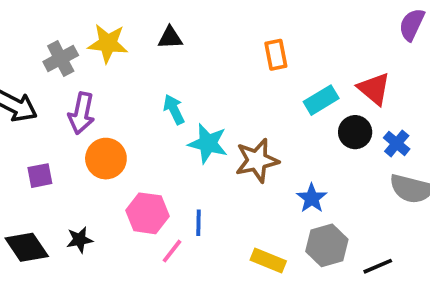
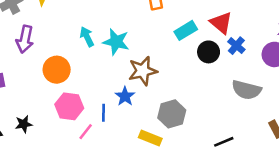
cyan star: (208, 143) -> (116, 42), moved
blue cross: (397, 143) -> (236, 46), moved
orange circle: (106, 159) -> (57, 70), moved
blue star: (312, 198) -> (125, 96), moved
gray hexagon: (327, 245) -> (172, 114), moved

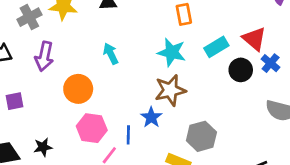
cyan star: (116, 42) -> (172, 52), moved

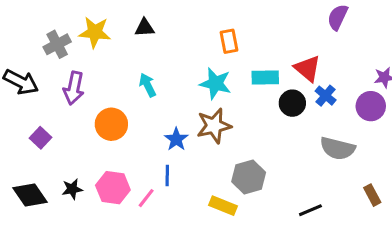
cyan rectangle: (216, 47) -> (265, 77), turned 30
purple square: (15, 101) -> (41, 138), turned -36
blue star: (151, 117) -> (176, 139), moved
pink hexagon: (92, 128) -> (113, 188), moved

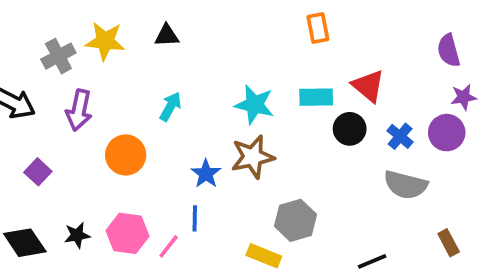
purple semicircle: (338, 17) -> (449, 50), moved, turned -40
orange rectangle: (229, 41) -> (318, 28), moved
cyan arrow: (148, 85) -> (170, 106), turned 55
blue cross: (326, 96) -> (400, 136), moved

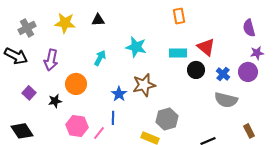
gray cross: (58, 56) -> (27, 28), moved
cyan star: (254, 105) -> (136, 47), moved
black star: (77, 235) -> (55, 101), moved

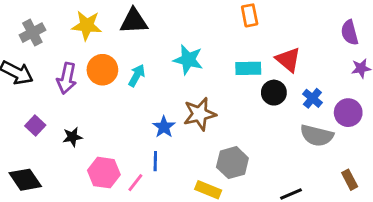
black triangle: (98, 20) -> (134, 21), size x1.5
purple circle: (248, 72) -> (348, 113), moved
orange circle: (76, 84) -> (102, 70), moved

